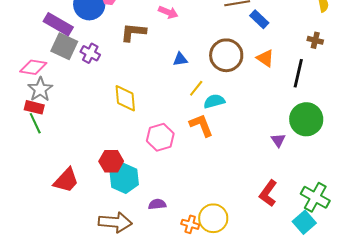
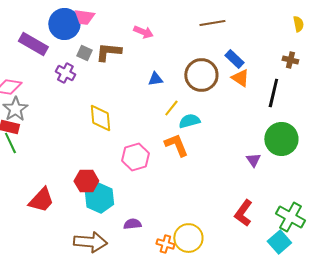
blue rectangle: (259, 19) -> (234, 59), moved
gray square: (64, 46) -> (84, 53), moved, size x0.6

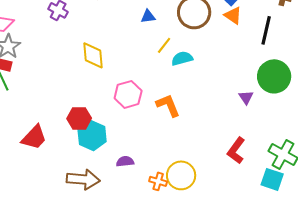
orange L-shape: (176, 145) -> (168, 105), moved
cyan square: (279, 242) -> (272, 179), turned -30

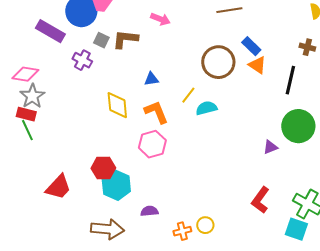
blue triangle: (148, 16) -> (151, 79), moved
purple triangle: (246, 97) -> (270, 147), turned 42
orange L-shape: (168, 105) -> (156, 112), moved
yellow circle: (181, 175) -> (205, 225), size x0.6
orange cross: (158, 181) -> (182, 231), turned -30

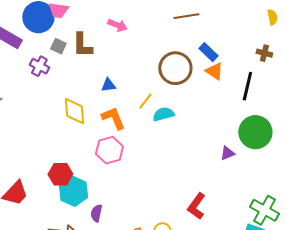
brown L-shape: (125, 39) -> (82, 45), turned -96
red L-shape: (260, 200) -> (196, 206), moved
purple semicircle: (149, 211) -> (96, 213), moved, turned -72

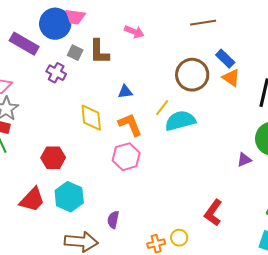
cyan semicircle: (163, 114) -> (180, 121), size x1.4
red hexagon: (60, 174) -> (53, 158), moved
cyan hexagon: (73, 191) -> (69, 197), moved

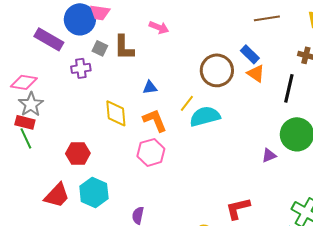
brown line: (203, 23) -> (267, 18), moved
purple cross: (56, 73) -> (81, 68), turned -36
red L-shape: (213, 213) -> (238, 208), turned 40

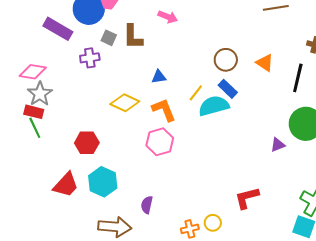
blue rectangle: (250, 54) -> (228, 89), moved
brown circle: (217, 70) -> (226, 60), size x0.7
yellow diamond: (116, 113) -> (125, 103), turned -60

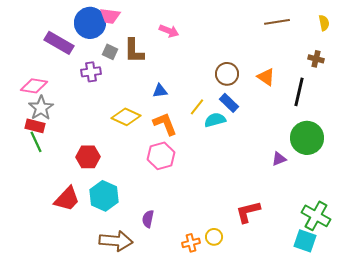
cyan semicircle: (214, 106) -> (215, 120), size x0.7

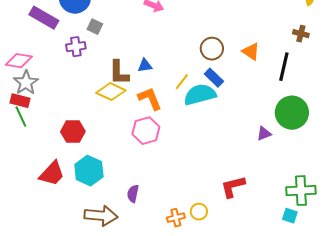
brown L-shape: (134, 51) -> (119, 73), moved
cyan semicircle: (215, 120) -> (200, 95), size x1.5
green cross: (316, 216) -> (301, 191), turned -32
cyan square: (305, 241) -> (290, 216), size x0.7

